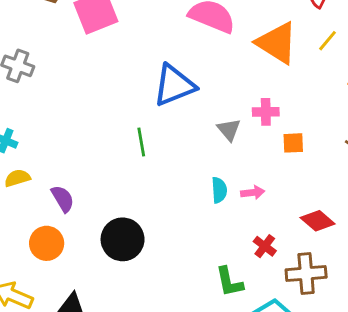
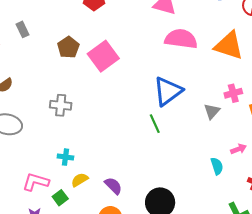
gray triangle: (229, 130) -> (212, 111), turned 36
green line: (141, 142) -> (155, 124), moved
cyan semicircle: (219, 190) -> (217, 166), moved

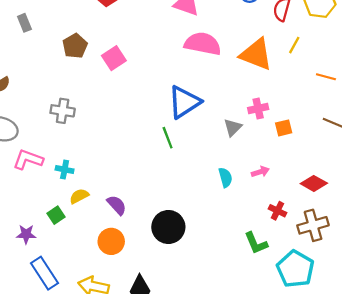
pink square: (103, 56) -> (114, 58), size x0.7
cyan semicircle: (217, 166) -> (225, 177), moved
pink L-shape: (36, 182) -> (28, 160), moved

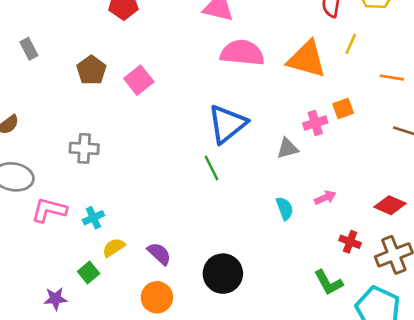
gray triangle: (233, 127) -> (287, 148), turned 36
orange square: (284, 128) -> (343, 108), moved
cyan cross: (65, 170) -> (93, 218), turned -30

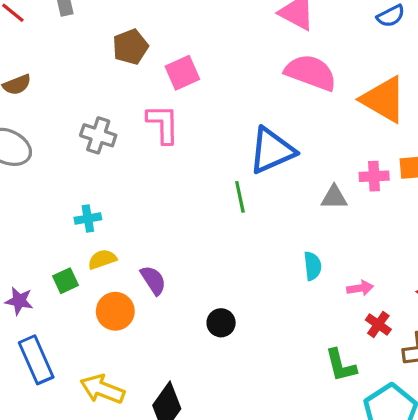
pink arrow: (325, 198) -> (360, 288), moved
pink L-shape: (49, 210) -> (163, 124), moved, turned 60
black circle: (223, 274) -> (221, 323), size x0.6
orange circle: (157, 297) -> (115, 311), moved

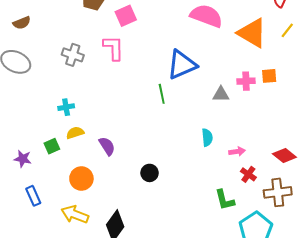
orange circle: (115, 311) -> (81, 178), moved
blue rectangle: (36, 360) -> (33, 196), size x0.7

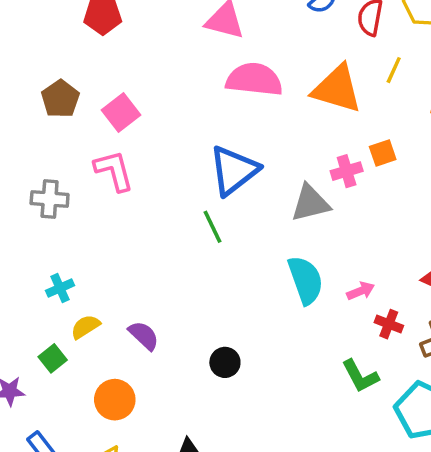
gray triangle: (221, 94) -> (310, 203), size x1.4
cyan semicircle: (207, 137) -> (306, 280), size x1.6

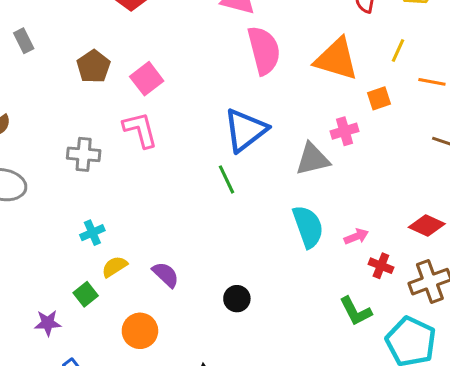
yellow line: (394, 70) -> (398, 51), moved
pink semicircle: (254, 79) -> (264, 50), turned 69
orange square: (383, 153) -> (379, 98), moved

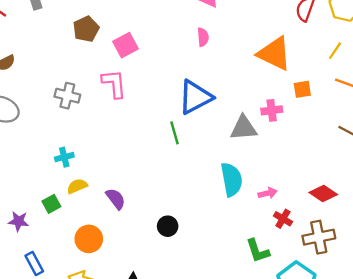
pink semicircle: (264, 50) -> (203, 37), moved, size x0.5
yellow line: (398, 51) -> (335, 51), moved

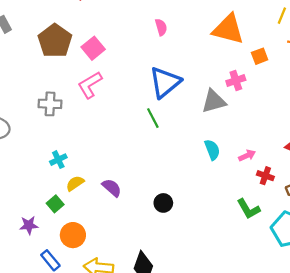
brown pentagon: (86, 29) -> (55, 41), size x1.4
pink L-shape: (114, 84) -> (90, 85), turned -104
cyan semicircle: (232, 180) -> (212, 150), size x0.7
orange circle: (89, 239) -> (73, 235), moved

